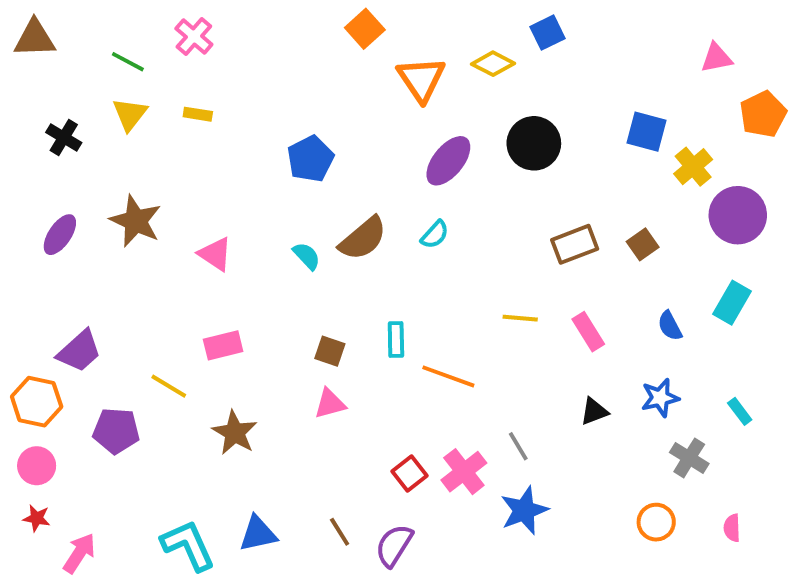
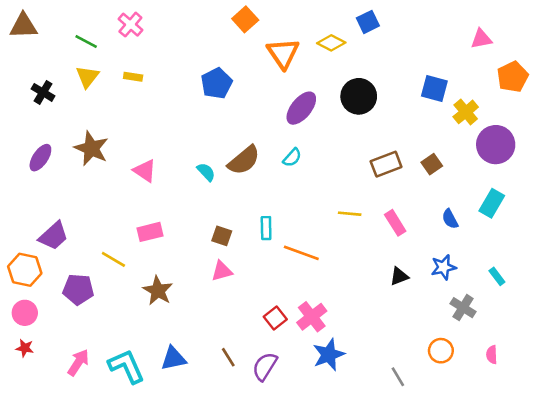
blue pentagon: (310, 159) -> (217, 83), moved
gray line: (518, 446) -> (398, 377), moved
blue star: (524, 510) -> (329, 355), moved
pink arrow: (79, 553) -> (78, 362), moved

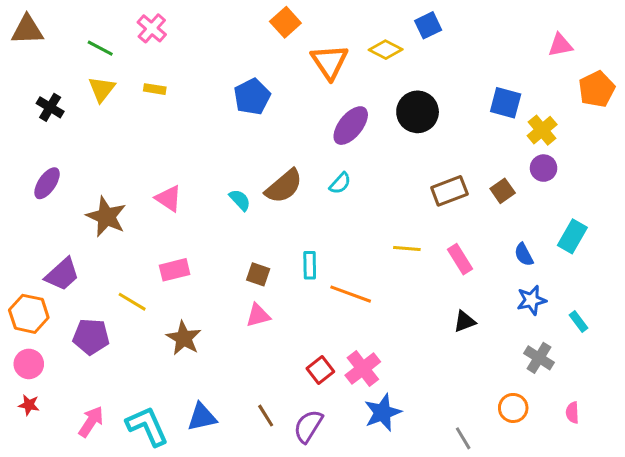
purple circle: (496, 145) -> (544, 168), moved, size x0.6
brown star: (91, 148) -> (106, 217), moved
blue star: (443, 267) -> (531, 300), moved

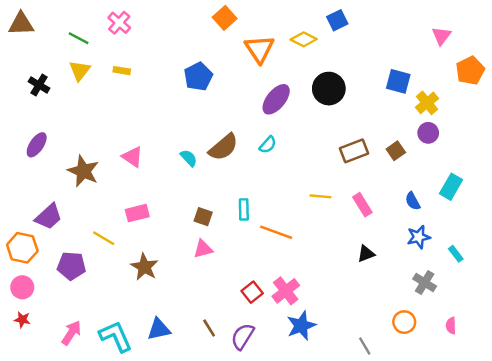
pink triangle: (560, 45) -> (441, 36), turned -42

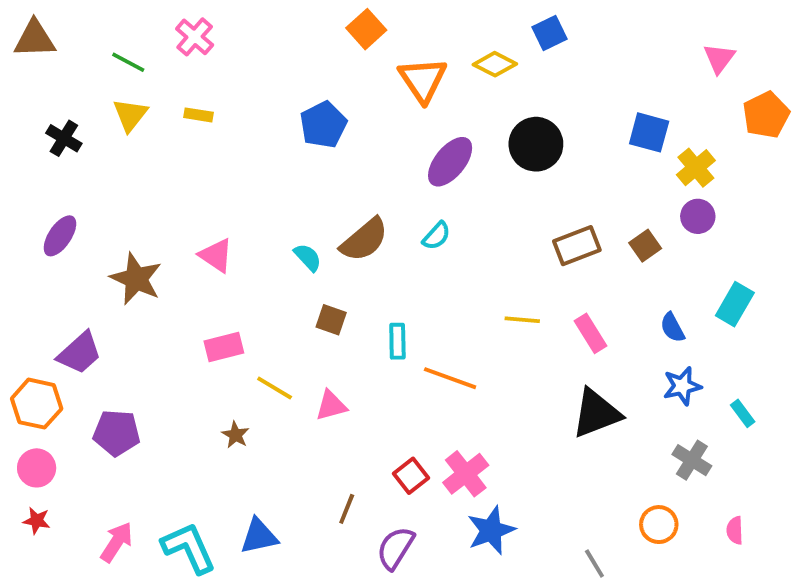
brown square: (203, 217) -> (331, 320), moved
yellow line: (104, 238) -> (275, 388), moved
black triangle: (366, 254) -> (596, 413), size x1.8
brown star: (144, 267) -> (236, 435), size x0.6
brown line: (209, 328) -> (347, 509), moved, turned 54

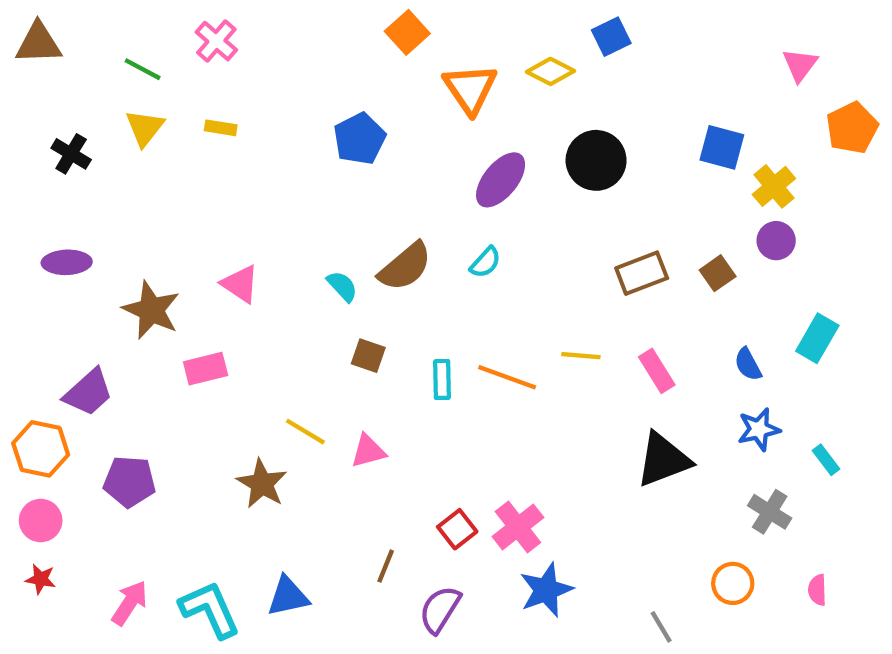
purple ellipse: (60, 236) -> (67, 262), turned 54
pink rectangle: (224, 347) -> (206, 369), moved
orange line: (450, 378) -> (507, 377), moved
brown star: (236, 435) -> (262, 484), size x1.6

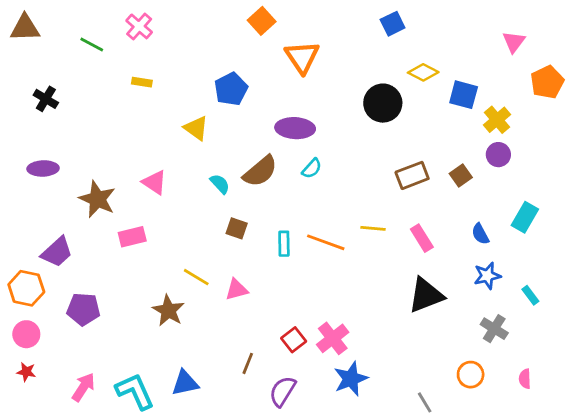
yellow diamond: (550, 71) -> (423, 72), moved
yellow triangle: (145, 128) -> (196, 128), moved, turned -32
purple ellipse: (501, 180) -> (295, 128), moved, turned 54

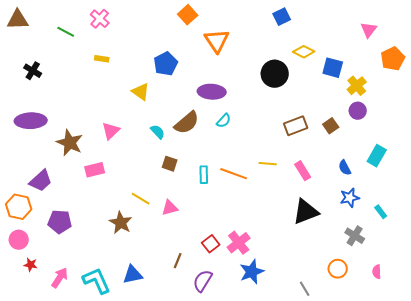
purple ellipse: (43, 168) -> (31, 121), size x1.4
pink triangle: (154, 182) -> (111, 131), turned 42
red star: (26, 372) -> (31, 265), moved

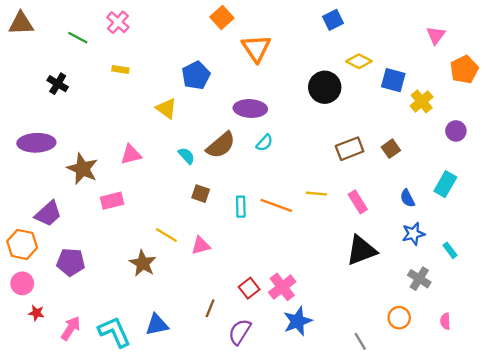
black cross: (33, 71) -> (58, 84), moved
purple circle: (358, 111) -> (456, 131), moved
pink triangle: (111, 131) -> (131, 155), turned 30

